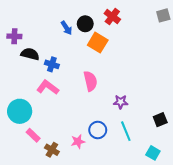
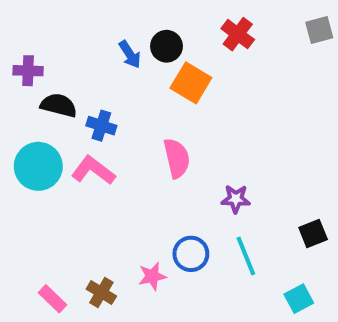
red cross: (112, 16) -> (238, 34), moved
cyan circle: (20, 111) -> (38, 166), moved
pink rectangle: (33, 135) -> (53, 299), moved
cyan square: (153, 153) -> (299, 299), turned 32

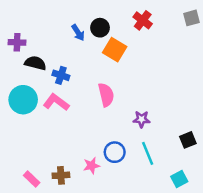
brown cross: (101, 293) -> (61, 175), turned -35

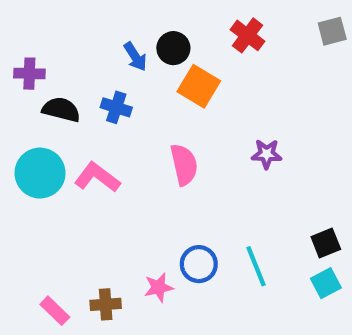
blue cross: (61, 75) -> (116, 107), moved
purple star: (141, 119) -> (267, 154), moved
cyan square: (179, 179) -> (326, 283), moved

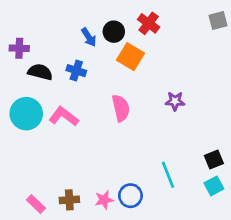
red cross: (248, 35) -> (149, 23), moved
blue circle: (199, 264) -> (130, 196), moved
pink star: (159, 287) -> (104, 200), moved

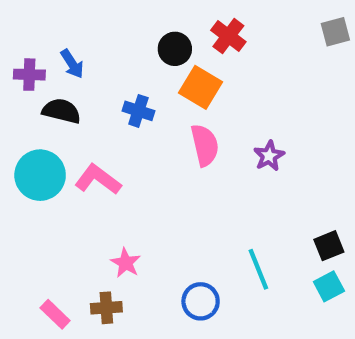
blue arrow: (89, 37) -> (72, 64), moved
blue cross: (76, 71) -> (138, 111), moved
purple star: (175, 101) -> (269, 156), turned -30
pink semicircle: (121, 108) -> (205, 145), moved
pink star: (104, 200) -> (126, 263), moved, turned -30

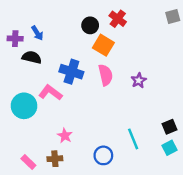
blue cross: (138, 111) -> (71, 72), moved, size x1.5
cyan circle: (40, 175) -> (24, 106), moved

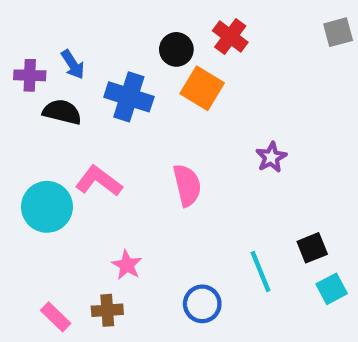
blue cross: (71, 72) -> (129, 97), moved
pink semicircle: (106, 75) -> (187, 185), moved
black square: (170, 127) -> (312, 248), moved

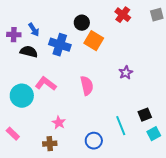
red cross: (230, 36) -> (123, 15), moved
pink rectangle: (56, 317) -> (13, 134), moved

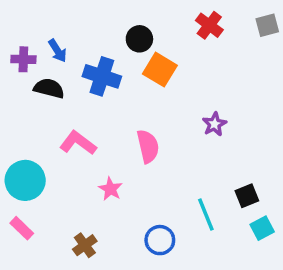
cyan circle: (22, 96) -> (25, 180), moved
pink star: (59, 123) -> (110, 189), moved
brown cross: (50, 144) -> (85, 245), turned -32

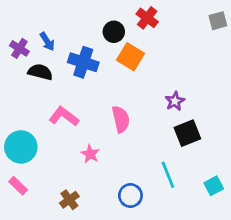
red cross: (209, 25) -> (147, 18), moved
purple cross: (23, 59) -> (19, 48), turned 30
black square: (247, 196) -> (187, 133), moved, size x1.4

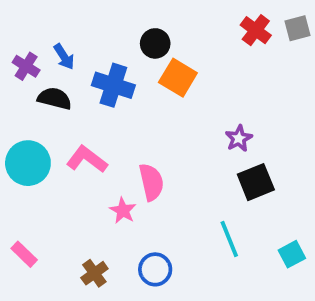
red cross: (147, 18) -> (256, 30), moved
pink semicircle: (121, 119) -> (151, 182), moved
cyan circle: (21, 147) -> (28, 163), moved
blue circle: (130, 196) -> (155, 269), moved

